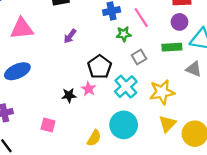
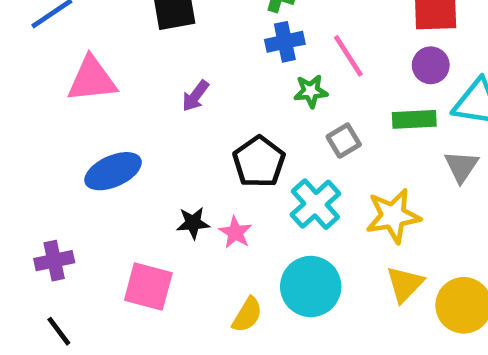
gray triangle: (194, 69) -> (461, 166), turned 42
blue ellipse: (17, 71) -> (113, 171), moved
pink star: (89, 89) -> (235, 232), moved
pink square: (48, 125) -> (148, 287), size x1.5

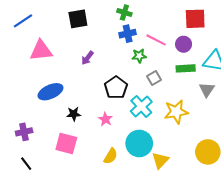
pink line: (348, 56) -> (156, 40), turned -30
purple circle: (431, 65) -> (184, 44), moved
black star: (193, 223) -> (74, 114), moved
yellow triangle: (405, 284) -> (160, 160), moved

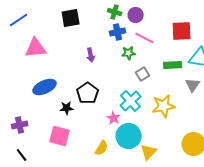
red square: (195, 19) -> (182, 31), moved
purple circle: (184, 44) -> (136, 15), moved
purple arrow: (87, 58) -> (91, 55), moved, turned -48
black pentagon: (116, 88) -> (88, 93), moved
pink star: (105, 119) -> (114, 118), moved

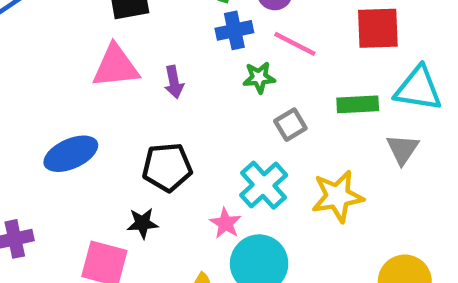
pink triangle: (36, 48) -> (116, 66), moved
black pentagon: (88, 93) -> (167, 167), turned 30
black star: (67, 108) -> (143, 223), moved

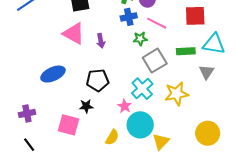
pink triangle: (116, 66) -> (74, 34), turned 35
gray square: (290, 125) -> (155, 61), size x1.6

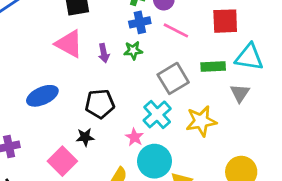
green star: (140, 39) -> (133, 50), moved
pink square: (69, 125) -> (62, 161), turned 30

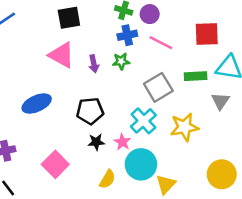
black star: (85, 137) -> (96, 142), moved

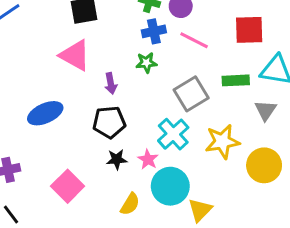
purple arrow: (94, 64) -> (111, 83), moved
yellow circle: (222, 174) -> (264, 165), moved

